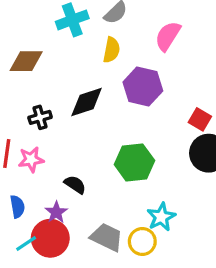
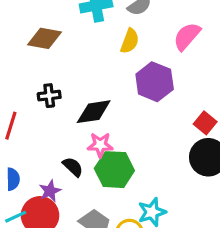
black diamond: (87, 102) -> (94, 112), moved
pink star: (31, 159) -> (100, 145), moved
green hexagon: (134, 163) -> (114, 170), moved

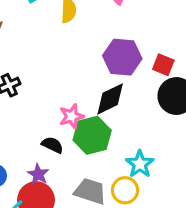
purple hexagon: (155, 82) -> (122, 57), moved
black diamond: (94, 112) -> (110, 99), moved

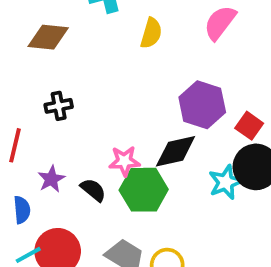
cyan star: (140, 164) -> (226, 182), moved
purple star: (38, 174) -> (51, 179), moved

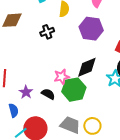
purple hexagon: (202, 105) -> (91, 29), moved
black cross: (59, 106) -> (47, 32), moved

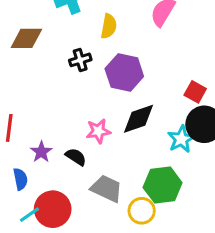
purple hexagon: (91, 29) -> (124, 72), moved
green hexagon: (74, 90) -> (163, 185), moved
gray trapezoid: (70, 125) -> (107, 189), moved

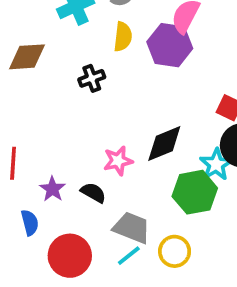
purple hexagon: (124, 72) -> (170, 45), moved
green hexagon: (163, 185) -> (195, 192), moved
cyan line: (29, 215) -> (129, 256), moved

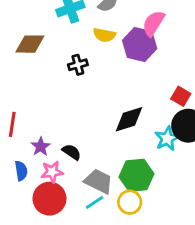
yellow semicircle: (123, 37) -> (104, 35), turned 90
pink star: (118, 161) -> (52, 172), moved
green hexagon: (195, 192) -> (137, 175), moved

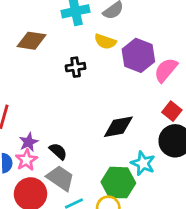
pink semicircle: (153, 23) -> (166, 70), moved
cyan star: (167, 139) -> (143, 163), moved, turned -30
pink star: (52, 172) -> (26, 160), moved, turned -30
gray trapezoid: (99, 181) -> (60, 178), moved

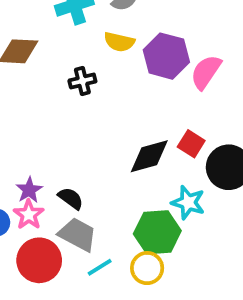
red square: (172, 111) -> (191, 144), moved

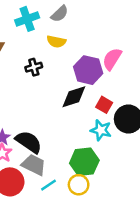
purple hexagon: (166, 56) -> (88, 70), moved
black diamond: (149, 156) -> (74, 97), moved
black semicircle: (71, 198) -> (29, 142), size x1.6
cyan star: (188, 202) -> (101, 130), moved

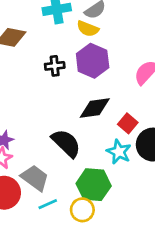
yellow semicircle: (56, 42) -> (88, 29), moved
purple hexagon: (88, 70) -> (93, 61), moved
black semicircle: (29, 142) -> (66, 143), moved

